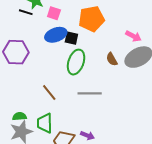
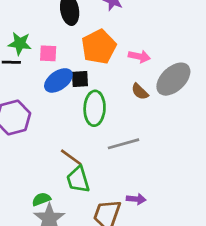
pink arrow: (133, 36) -> (139, 56), moved
green trapezoid: (45, 123) -> (78, 179), moved

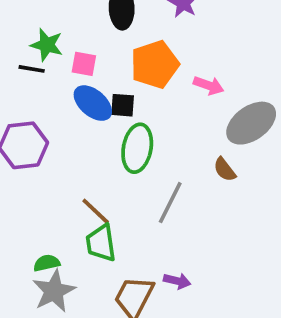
blue ellipse: (58, 80) -> (93, 103), turned 68
brown semicircle: (140, 92) -> (225, 169), moved
gray line: (124, 144) -> (170, 203), turned -56

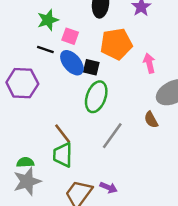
green star: (47, 45) -> (48, 20), turned 30
black line: (32, 69) -> (45, 50), moved
pink arrow: (209, 85) -> (149, 63), turned -132

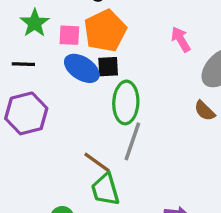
orange pentagon: (116, 44) -> (105, 31), moved
black line: (45, 50) -> (23, 64), moved
gray line: (112, 136) -> (132, 141), moved

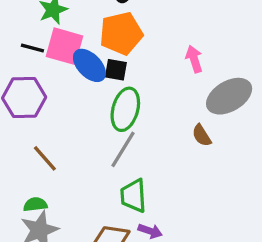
pink square: (69, 35) -> (64, 46), moved, size x1.6
brown line: (97, 162) -> (45, 158), moved
green trapezoid: (105, 189) -> (133, 196), moved

